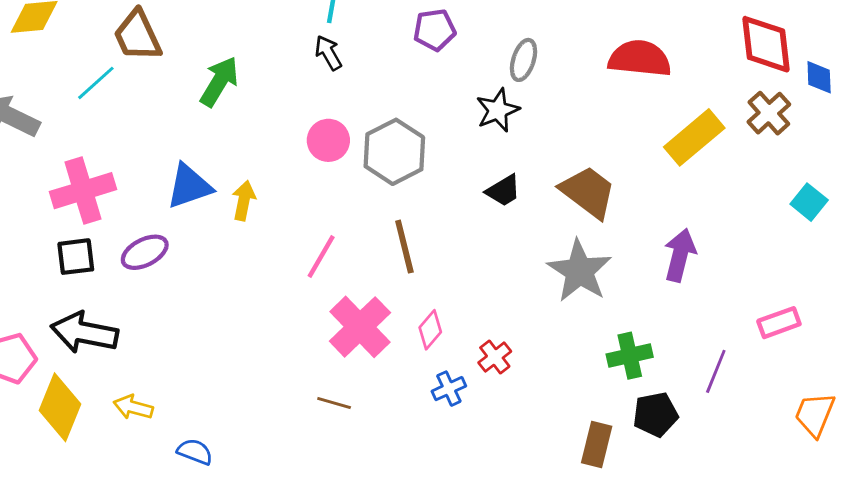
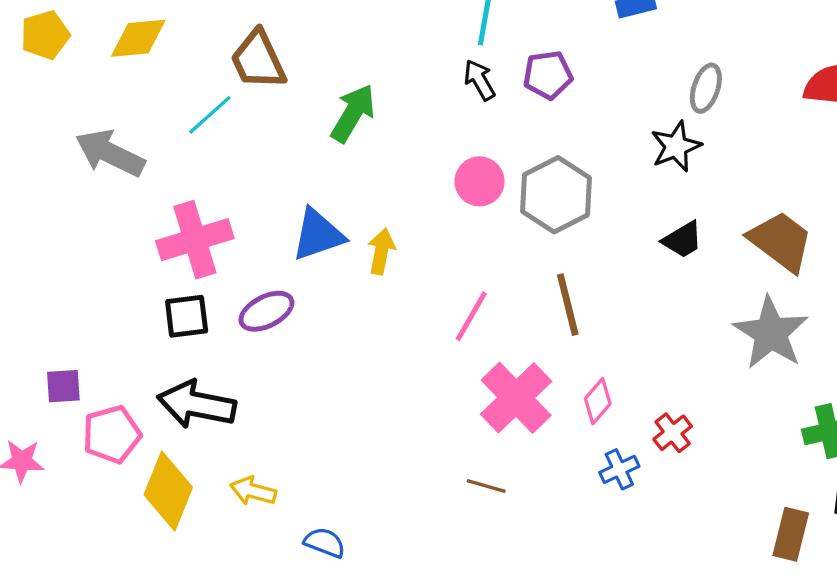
purple pentagon: (435, 30) -> (548, 75), moved

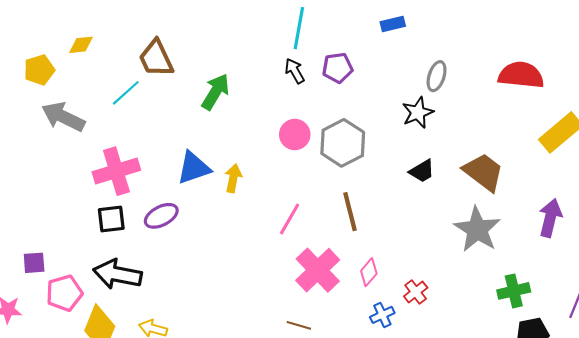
yellow pentagon: (45, 35) -> (39, 70), moved
yellow diamond: (138, 38) -> (81, 45), size x0.7

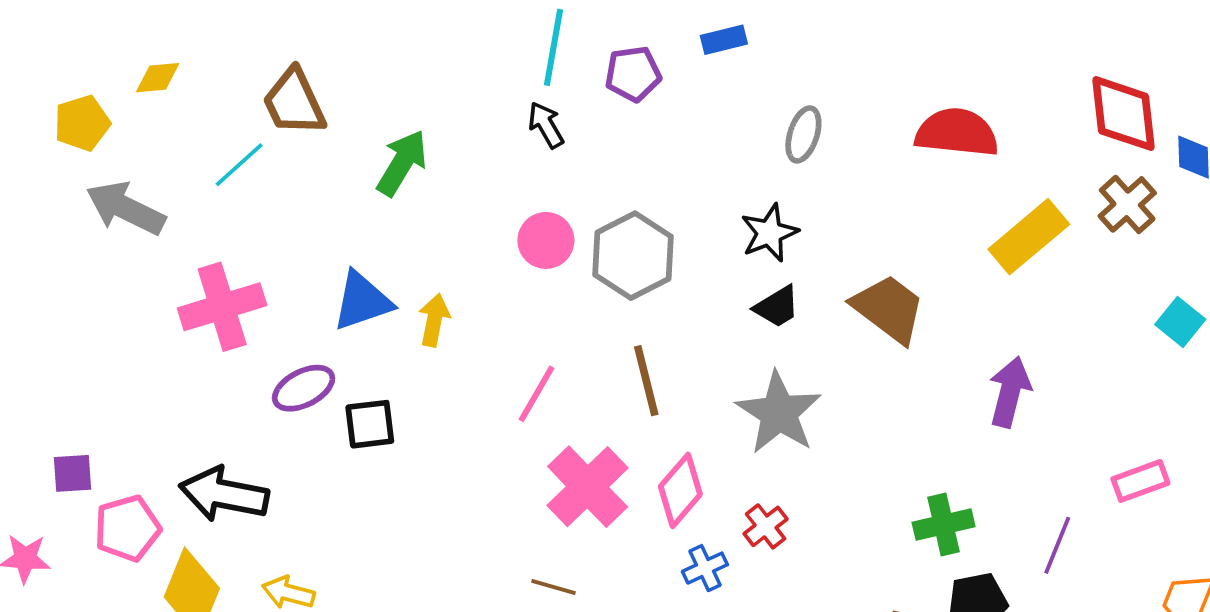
purple pentagon: (338, 68) -> (633, 74), moved
black star: (418, 113) -> (769, 233), moved
black square: (111, 219) -> (370, 424), moved
gray star: (477, 229) -> (779, 413), moved
pink diamond: (369, 272) -> (680, 490), size x1.4

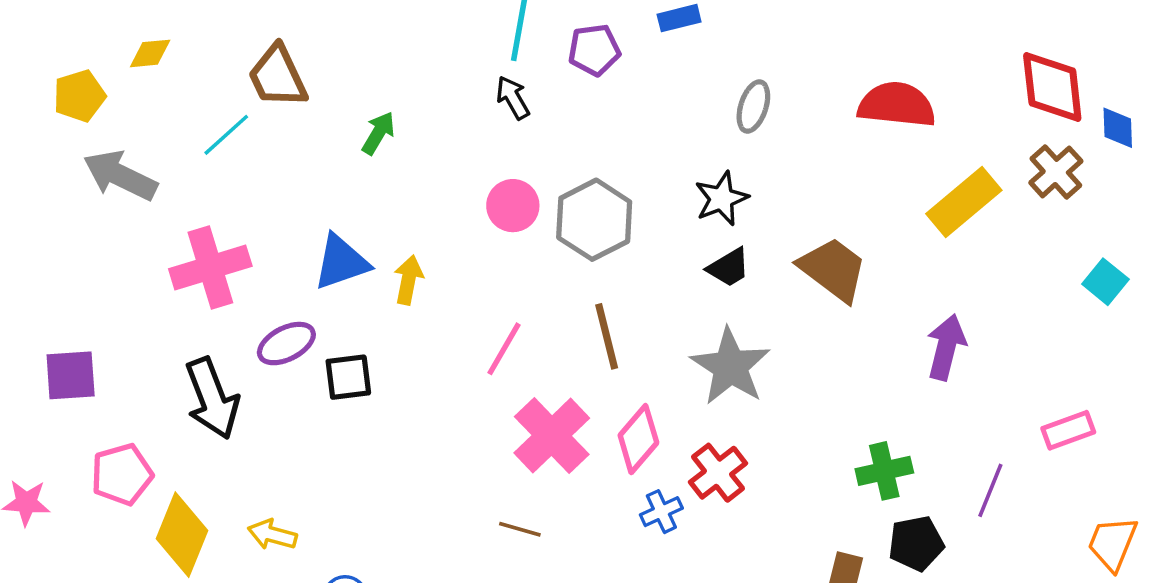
green arrow: (402, 163) -> (378, 133), size x0.7
purple square: (73, 473) -> (71, 375), moved, size x1.4
black arrow: (224, 494) -> (212, 398), moved, turned -122
red cross: (766, 526) -> (718, 473), size x1.4

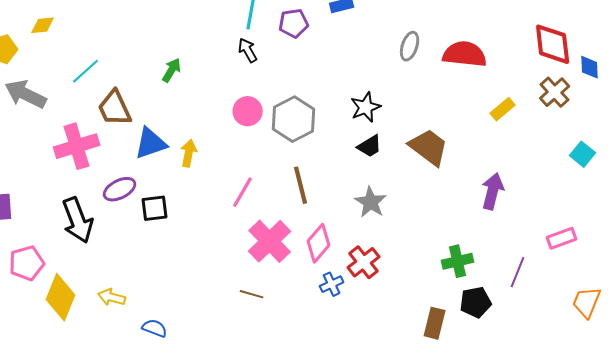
brown trapezoid: (278, 76) -> (115, 108), moved
gray ellipse: (753, 107) -> (410, 46), moved
yellow rectangle: (964, 202) -> (503, 109), size x0.6
gray star: (730, 367) -> (371, 202), size x0.7

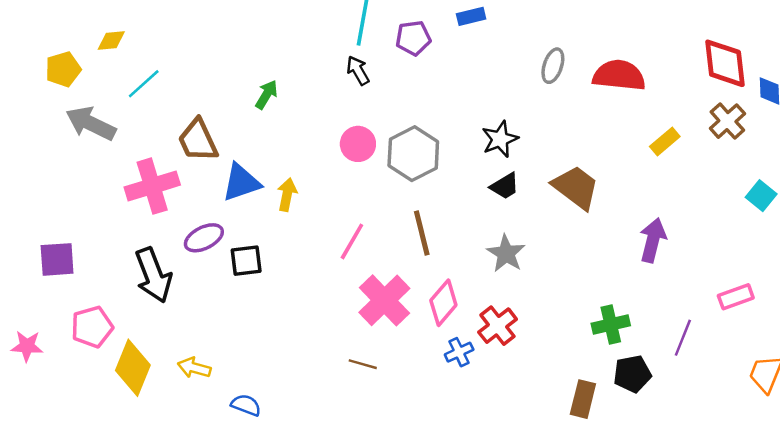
cyan line: (86, 71) -> (144, 84), moved

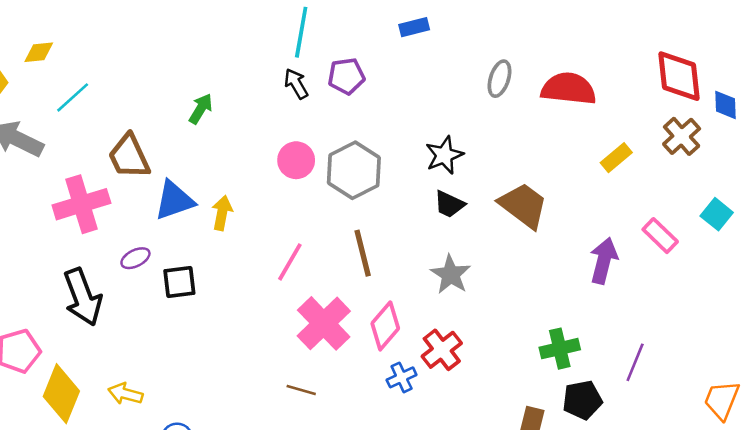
purple pentagon: (413, 38) -> (346, 76), moved
black trapezoid: (505, 186) -> (449, 204), turned 56
purple ellipse: (204, 238) -> (135, 258), size x0.7
pink rectangle: (736, 297) -> (660, 236), moved, turned 64

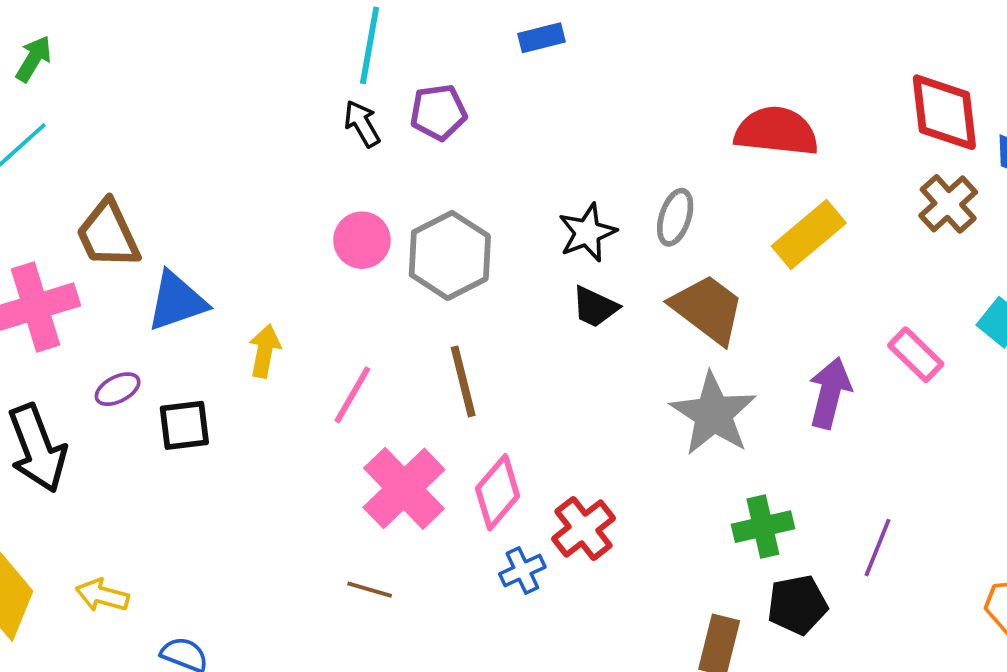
gray ellipse: (499, 79) -> (675, 217), moved
green arrow: (201, 109) -> (34, 59), moved
yellow rectangle: (616, 158) -> (809, 234), moved, size x1.5
yellow arrow: (222, 213) -> (265, 351), moved
gray star: (451, 274) -> (713, 414), moved, size x1.4

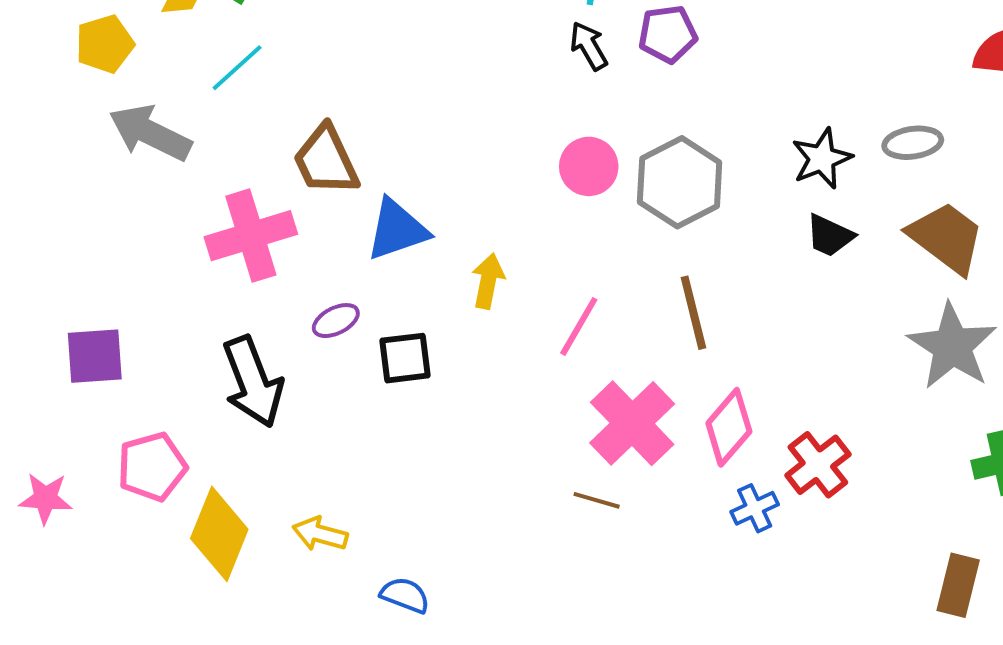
gray ellipse: (675, 217) -> (913, 143), turned 64
brown line: (370, 590) -> (597, 500), moved

